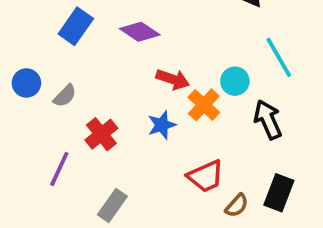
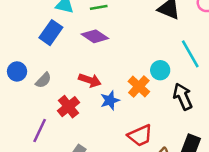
red arrow: (173, 79) -> (90, 80), moved

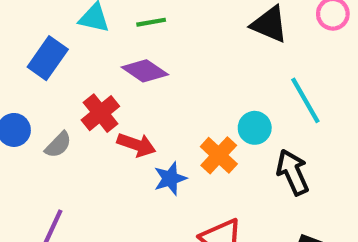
blue rectangle: (51, 33) -> (48, 58), moved
red cross: (68, 107) -> (100, 113), moved

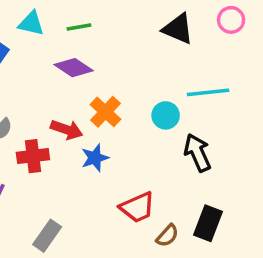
cyan line: (305, 100) -> (208, 92), turned -66
red cross: (100, 113) -> (33, 156), moved, turned 32
orange cross: (219, 155) -> (105, 112), moved

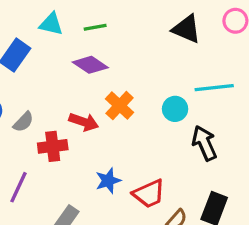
blue star: (95, 158) -> (108, 181), moved

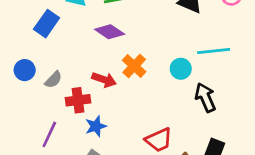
blue star: (108, 181) -> (96, 126), moved

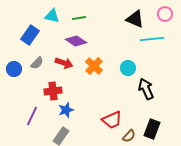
cyan line: (214, 51) -> (152, 39), moved
gray semicircle: (53, 80) -> (37, 63), moved
red arrow: (104, 80) -> (64, 63), moved

